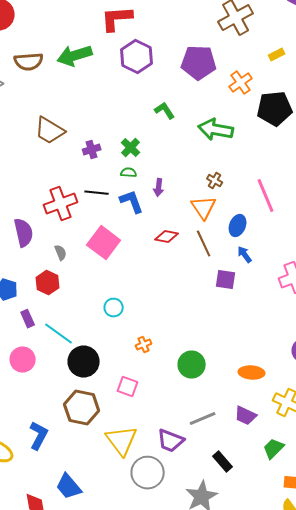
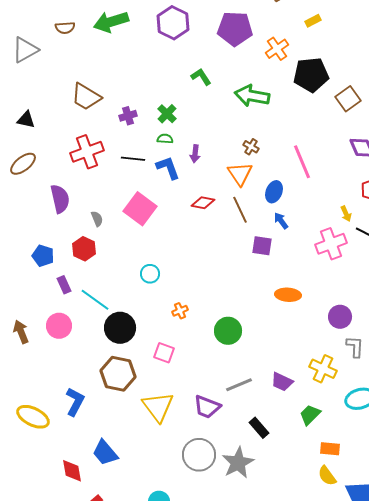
brown semicircle: (29, 62) -> (65, 28), size x0.7
red cross: (61, 204) -> (87, 152), moved
orange ellipse: (252, 373) -> (288, 295), moved
gray circle: (148, 473) -> (199, 455), moved

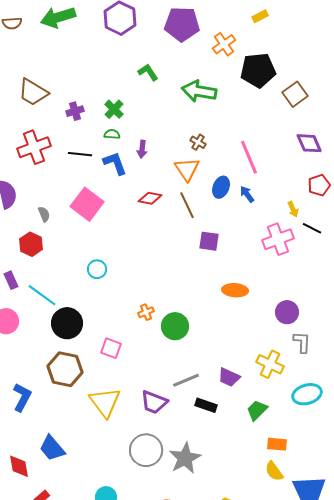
blue arrow: (281, 221) -> (247, 194), moved
orange cross: (180, 311) -> (146, 312), moved
black rectangle: (259, 428) -> (206, 405), moved, turned -30

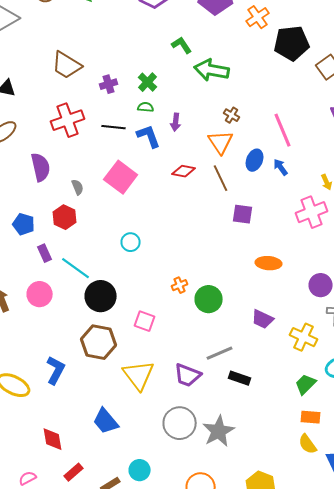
green arrow: (199, 91) -> (212, 70), moved
purple trapezoid: (229, 377) -> (263, 319), moved
green trapezoid: (257, 410) -> (306, 384), moved
blue trapezoid: (52, 448) -> (106, 421), moved

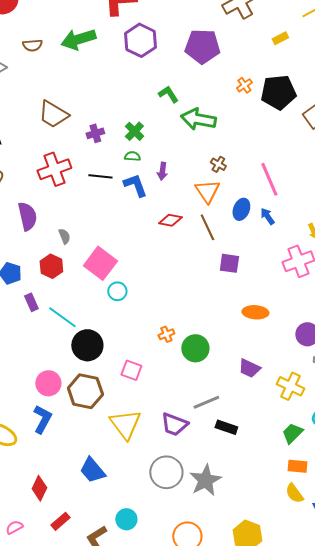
orange cross: (258, 17) -> (244, 85), moved, size x0.7
pink square: (121, 177) -> (100, 263), moved
pink circle: (40, 294) -> (48, 383), moved
red diamond: (53, 439) -> (39, 488), turned 35

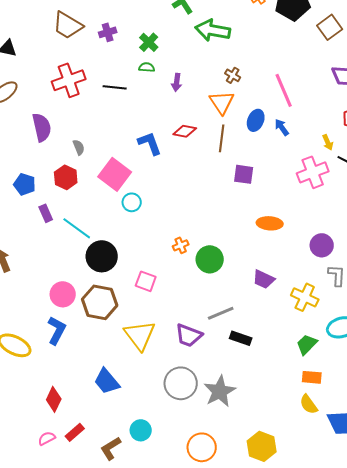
purple cross: (95, 133) -> (108, 32), moved
blue L-shape: (135, 185) -> (150, 143), moved
brown line: (207, 227) -> (222, 138), turned 32
pink semicircle: (14, 527) -> (47, 438), moved

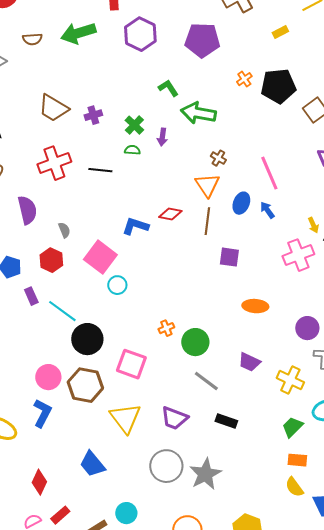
purple arrow: (177, 82) -> (162, 137), moved
blue L-shape: (150, 143) -> (135, 226), turned -52
pink square: (146, 281) -> (131, 364), size x1.4
gray line: (221, 313) -> (206, 381), moved, turned 60

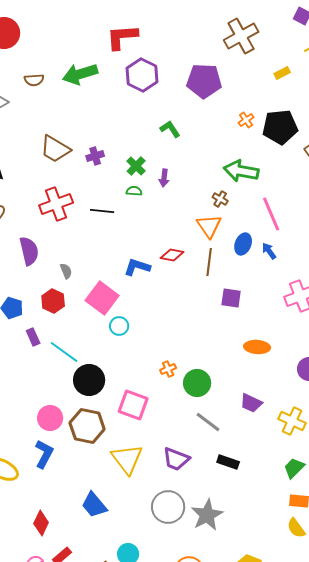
green arrow: (198, 113) -> (241, 171), moved

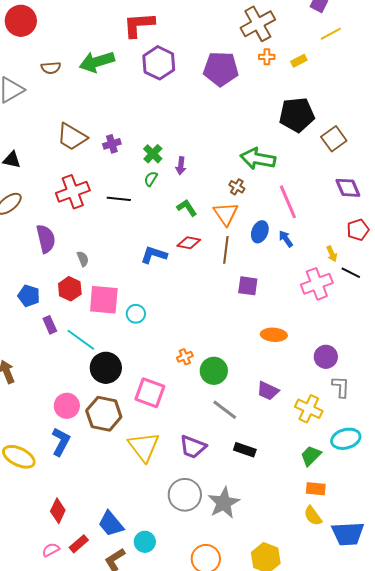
orange cross: (246, 120) -> (267, 57), moved, turned 35
green L-shape: (170, 129) -> (187, 208), moved
green semicircle: (134, 191) -> (151, 179), turned -63
pink square: (102, 298) -> (104, 300), moved, turned -32
blue trapezoid: (94, 505) -> (111, 524), moved

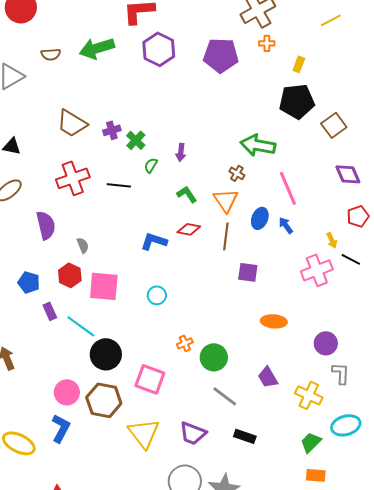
yellow rectangle: (299, 61) -> (299, 64), moved, turned -42
green cross: (153, 154) -> (136, 140), moved
cyan circle: (136, 314) -> (157, 295), moved
purple trapezoid: (268, 391) -> (268, 377), turned 35

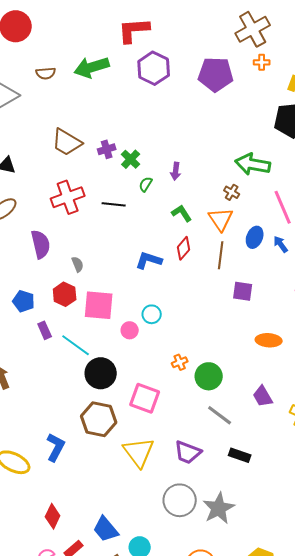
red diamond: (189, 229) -> (184, 248), turned -60
pink circle: (67, 392) -> (130, 330), moved, size x0.7

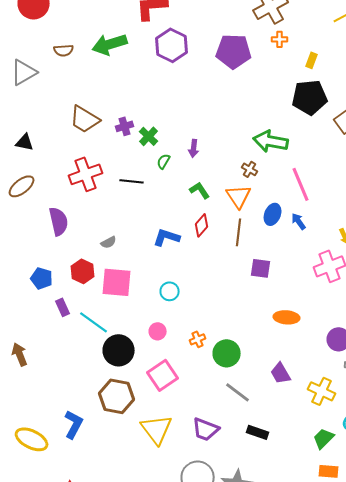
gray semicircle: (78, 264) -> (109, 242), moved, turned 84
pink circle: (130, 330) -> (158, 331), moved
pink square: (145, 398) -> (163, 375), turned 36

